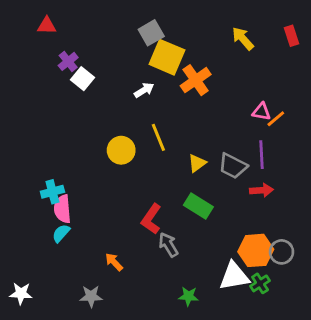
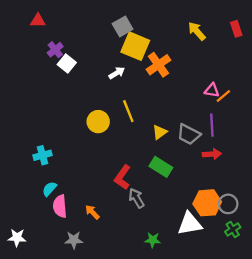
pink semicircle: (62, 209) -> (60, 206), moved
green cross: (260, 283) -> (233, 229), moved

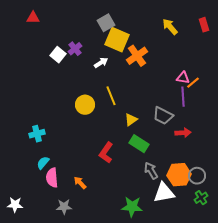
purple cross: (55, 50) -> (75, 49), moved
purple line: (212, 125) -> (183, 97), moved
yellow triangle: (160, 132) -> (131, 120), moved
gray arrow: (136, 198) -> (151, 171), moved
green star: (153, 240) -> (132, 207), size x1.5

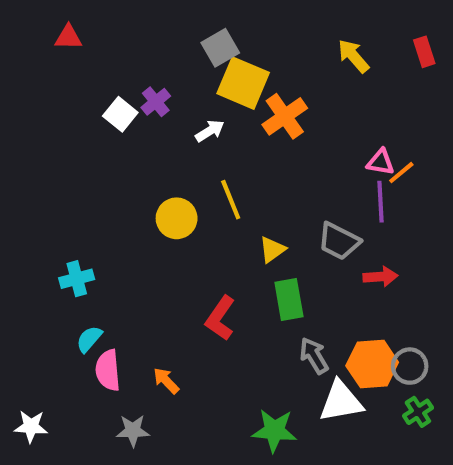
green rectangle: (139, 144) -> (289, 299), turned 48

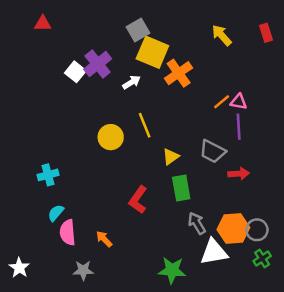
purple cross: (156, 102) -> (98, 64), size x1.5
orange line: (401, 173) -> (222, 102), moved
white star: (31, 426) -> (19, 268), turned 30

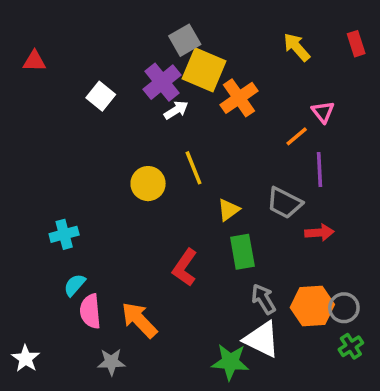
red triangle: (43, 23) -> (34, 61), moved
purple cross: (98, 64) -> (162, 82), moved
pink triangle: (239, 102) -> (323, 112), moved, turned 42
orange arrow: (104, 239) -> (139, 320), size x1.6
white triangle: (214, 252) -> (262, 339), moved, turned 36

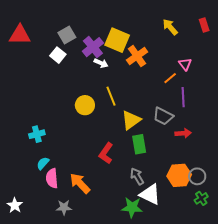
gray square: (185, 40) -> (67, 35), moved
red triangle: (34, 61) -> (20, 35), size x1.6
white arrow: (176, 110) -> (101, 63), turned 56
yellow triangle: (228, 210) -> (131, 120), size x1.5
gray arrow: (263, 299) -> (137, 176), moved

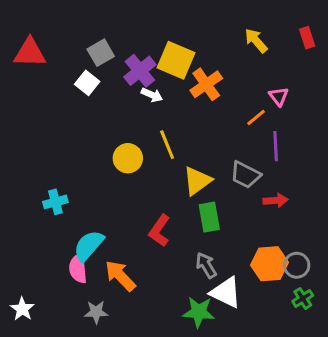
cyan semicircle: (43, 163) -> (89, 246), moved, size x1.6

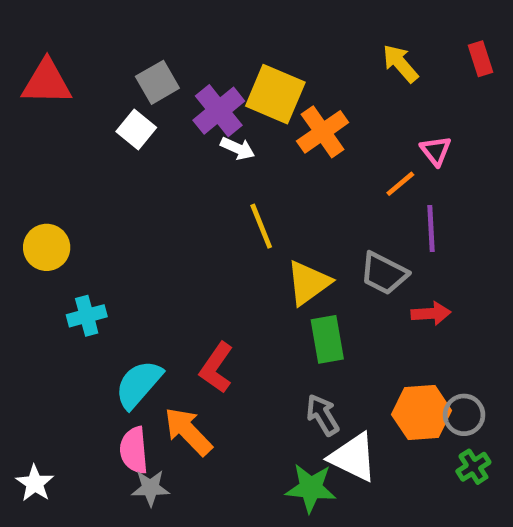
yellow circle: (128, 158) -> (47, 247), moved
red L-shape: (159, 231) -> (216, 368), moved
pink semicircle: (78, 268) -> (134, 450), moved

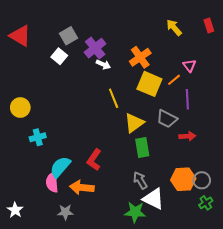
red triangle: (47, 82) -> (20, 36), turned 30
yellow square: (275, 94) -> (149, 84), moved
orange arrow: (188, 431) -> (82, 187), turned -40
pink semicircle: (134, 450) -> (52, 182), moved

